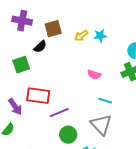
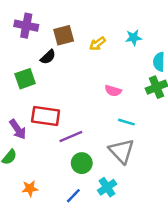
cyan star: (100, 36) -> (134, 38), moved

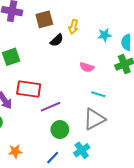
cyan star: (134, 38) -> (105, 35), moved
yellow arrow: (97, 44) -> (73, 27), turned -40
black semicircle: (48, 57) -> (57, 40), moved
gray triangle: (122, 151) -> (94, 119), turned 45

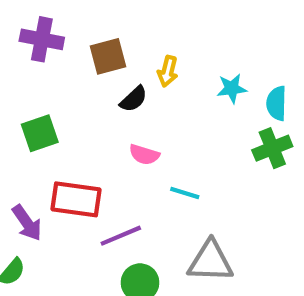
pink semicircle: (87, 67) -> (144, 155), moved
cyan line: (98, 94) -> (185, 193), moved
gray triangle: (94, 119) -> (210, 261), turned 30

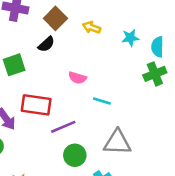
brown square: (108, 56) -> (55, 18), turned -30
yellow arrow: (168, 71) -> (92, 27), turned 96
black semicircle: (134, 99) -> (46, 44), moved

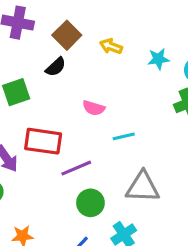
cyan line: (102, 101) -> (124, 136), turned -30

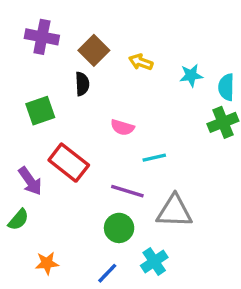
black semicircle: (56, 67) -> (82, 84), turned -50
red rectangle: (43, 141) -> (69, 163), turned 30
purple line: (76, 168) -> (127, 191), moved, turned 40

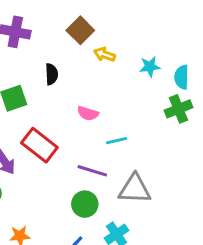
brown square: (94, 50) -> (80, 30), moved

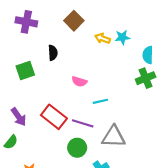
yellow arrow: (104, 54) -> (103, 38), moved
cyan star: (150, 67) -> (122, 37), moved
red rectangle: (39, 145) -> (54, 117), moved

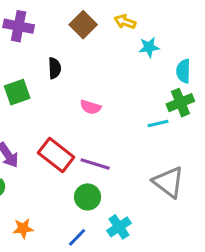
yellow arrow: (103, 38) -> (125, 22), moved
cyan line: (100, 101) -> (158, 124), moved
gray triangle: (114, 137) -> (168, 182), moved, turned 35

